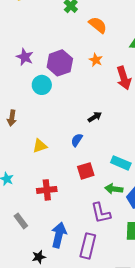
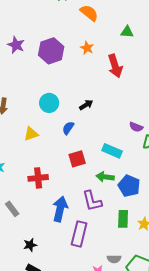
cyan circle: (42, 85) -> (49, 103), moved
blue arrow: (59, 235) -> (60, 209), moved

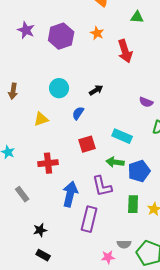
purple semicircle: (136, 127) -> (146, 102), moved
blue pentagon: (129, 186) -> (139, 171), turned 30

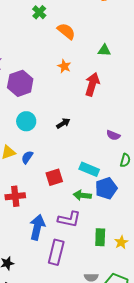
purple hexagon: (61, 36) -> (20, 83), moved
red arrow: (125, 51) -> (92, 84), turned -145
blue semicircle: (78, 113) -> (27, 157), moved
blue pentagon: (139, 171) -> (106, 188), moved
purple L-shape: (102, 186) -> (69, 219), turned -65

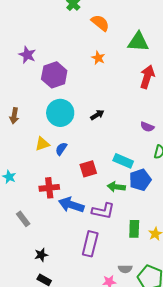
green triangle: (104, 50) -> (138, 42), size x1.6
red arrow: (92, 84) -> (147, 77), moved
cyan circle: (26, 121) -> (60, 113), size x1.4
blue arrow: (37, 227) -> (71, 205), moved, turned -85

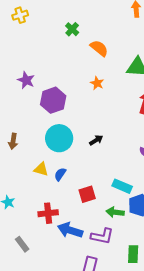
yellow triangle: (42, 144) -> (41, 169), turned 35

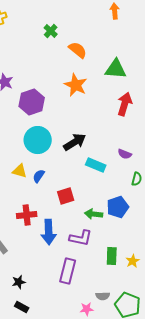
orange star: (97, 83) -> (76, 85), size x1.6
black arrow: (96, 140) -> (75, 142), size x1.6
cyan rectangle: (122, 186) -> (96, 165), moved
blue arrow: (70, 230) -> (49, 232), turned -110

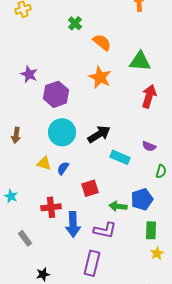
green rectangle: (112, 256) -> (151, 230), moved

